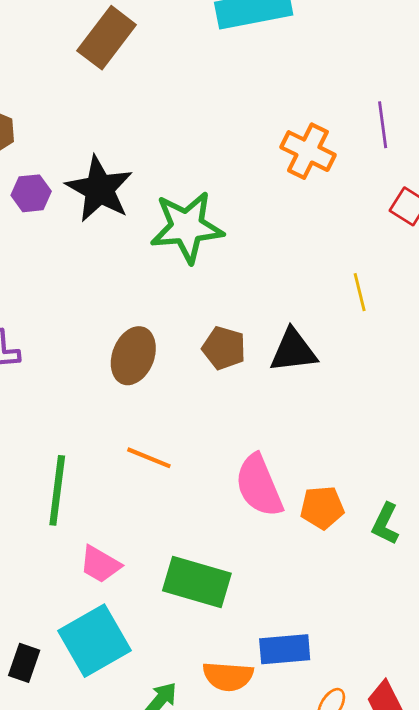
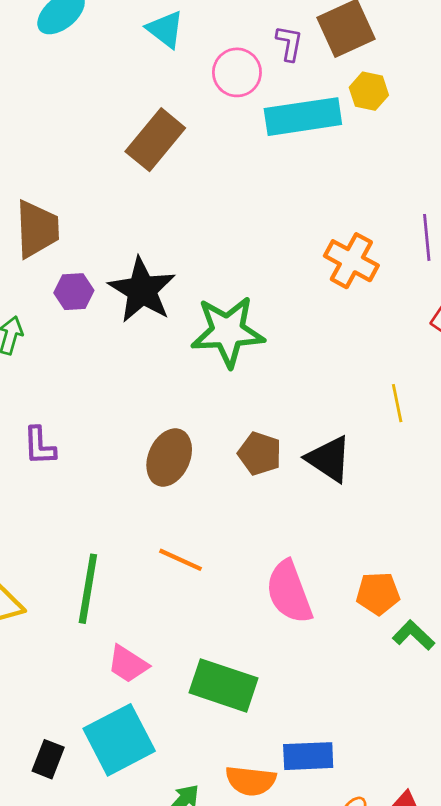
black triangle: (293, 351) -> (329, 459), turned 38
orange pentagon: (322, 508) -> (378, 593), moved
green L-shape: (385, 524) -> (414, 635), turned 105

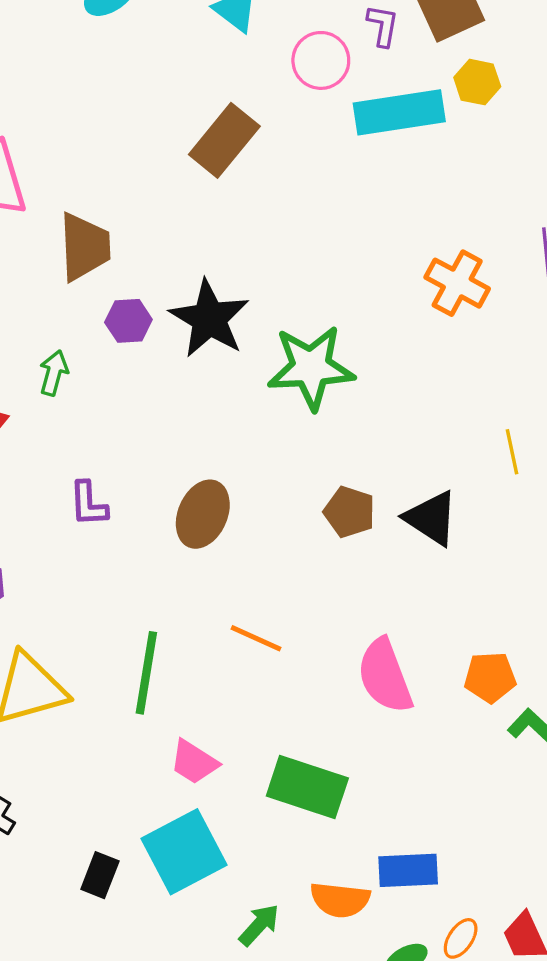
brown ellipse: (169, 458) -> (203, 514), moved

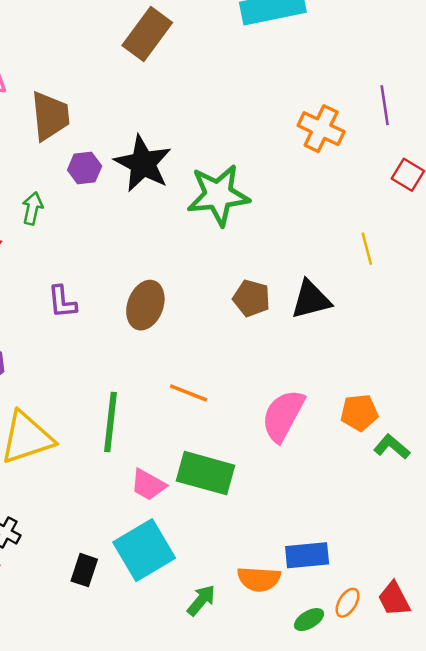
black triangle: (431, 518) -> (311, 300), turned -45
pink semicircle: (385, 676) -> (283, 416), turned 52
green rectangle: (307, 787) -> (206, 473), moved

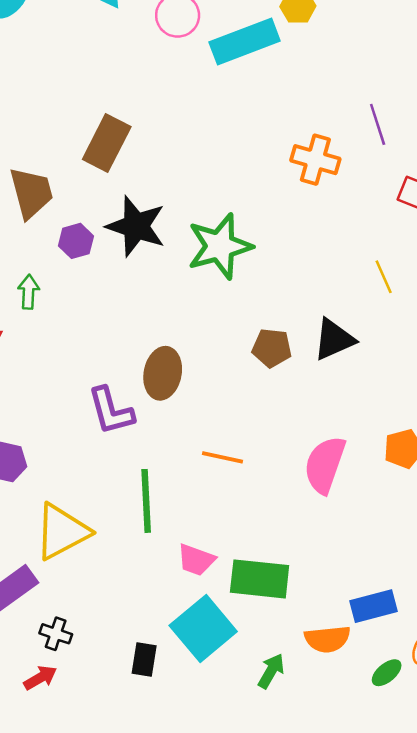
brown rectangle: (147, 34) -> (107, 143), moved
purple L-shape: (62, 302) -> (111, 411), moved, size x1.4
green rectangle: (206, 473) -> (260, 579), moved

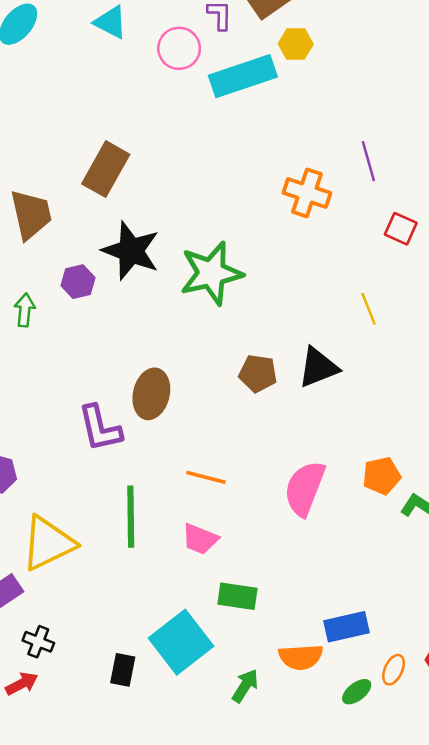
purple hexagon: (76, 241) -> (78, 282), moved
pink trapezoid: (196, 560) -> (200, 539), moved
green rectangle: (260, 579) -> (237, 596), size x0.7

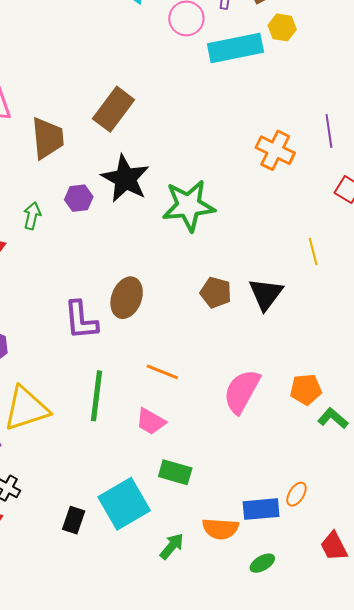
black triangle: (318, 367) -> (266, 294), turned -39
orange ellipse: (394, 670) -> (297, 494), moved

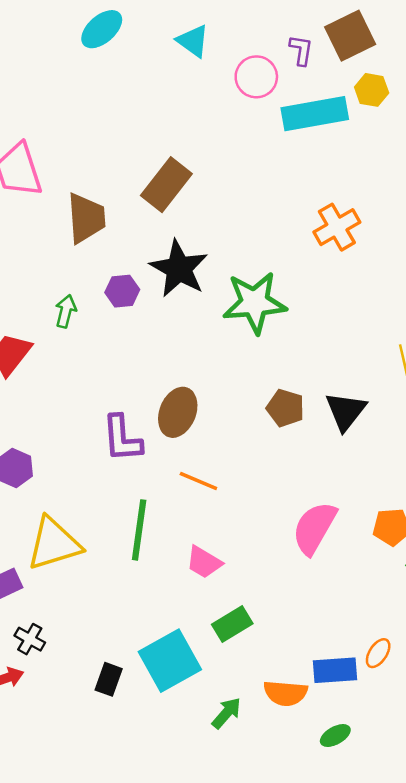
orange cross: (275, 150) -> (337, 227), moved, turned 33
orange line: (162, 372) -> (198, 481), moved
green rectangle: (175, 472) -> (232, 624), turned -48

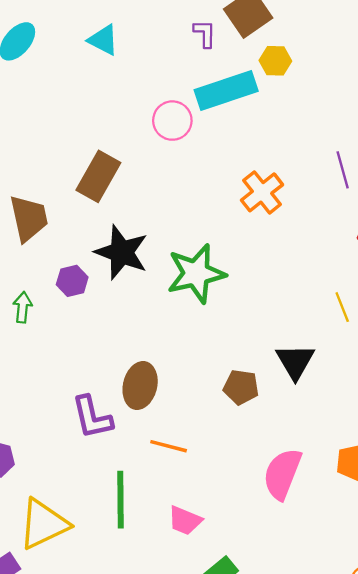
pink circle: (256, 77) -> (172, 121), moved
brown pentagon: (285, 408) -> (241, 387), moved

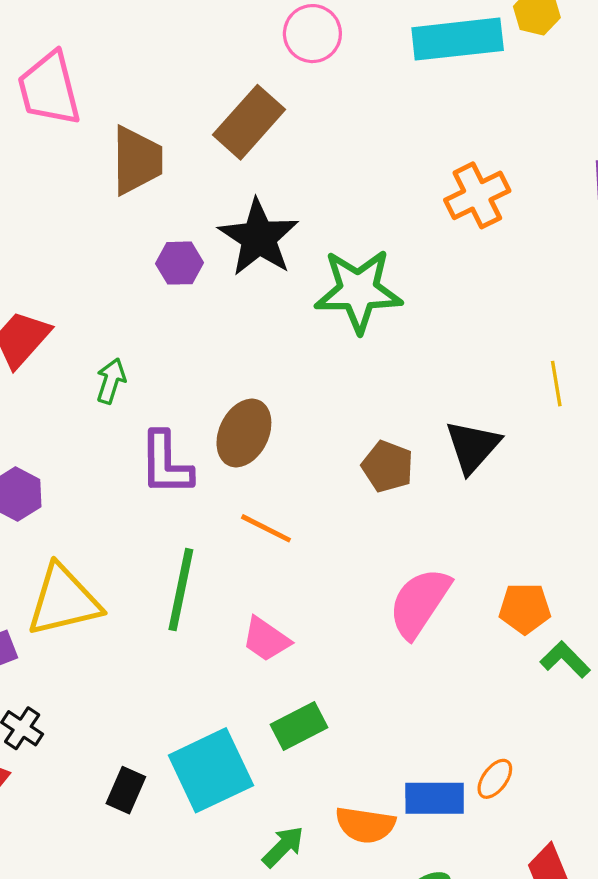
pink circle: (172, 121) -> (312, 34), moved
green arrow: (23, 307) -> (111, 381), moved

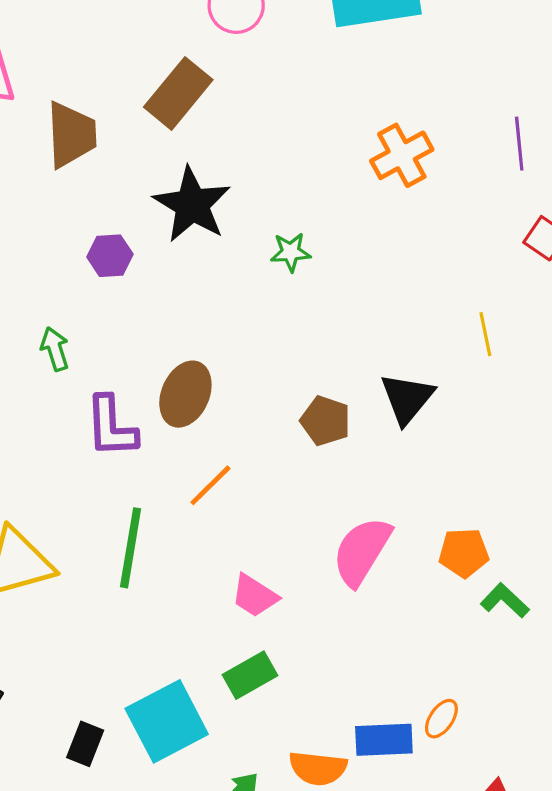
purple hexagon: (179, 263) -> (110, 256), moved
green star: (358, 291) -> (291, 252), size x0.5
green arrow: (111, 381) -> (55, 349), turned -33
orange line: (266, 528) -> (210, 485), turned -69
pink trapezoid: (266, 639) -> (255, 596), moved

